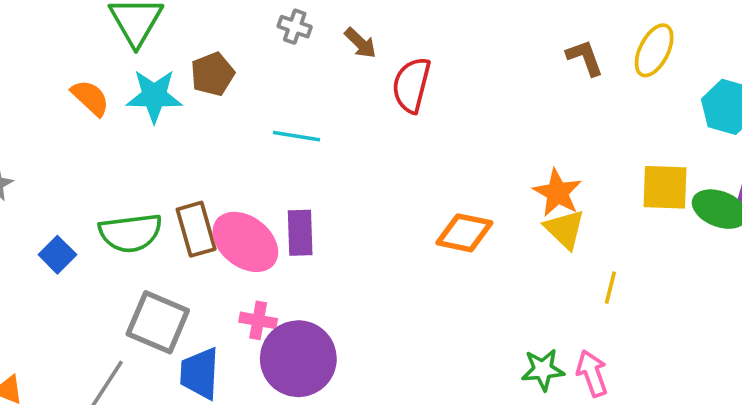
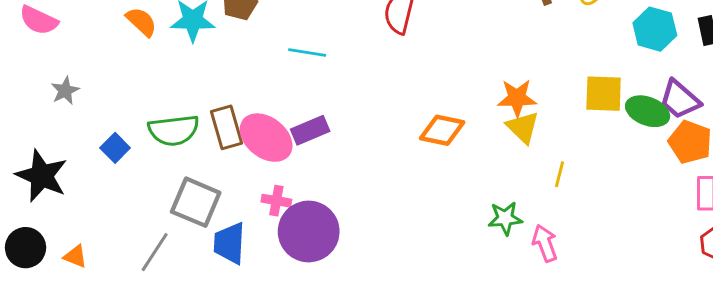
orange star: (557, 193) -> (517, 98), turned -30
purple rectangle: (300, 233) -> (310, 130), turned 69
green star: (543, 370) -> (505, 218), moved

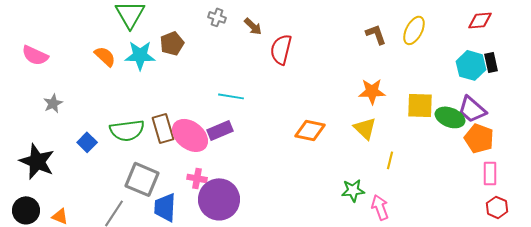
cyan hexagon: (655, 29) -> (471, 65), moved
cyan line: (307, 53) -> (231, 96), moved
orange star: (517, 98) -> (372, 91), moved

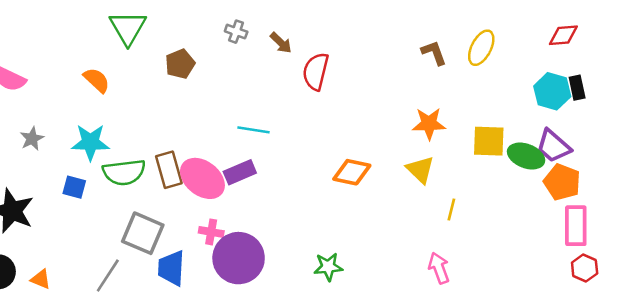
cyan star: (140, 55) -> (90, 142), moved
blue square: (87, 142) -> (74, 187), turned -30
pink rectangle: (490, 173) -> (576, 226), size x1.4
green star: (353, 190) -> (328, 267), moved

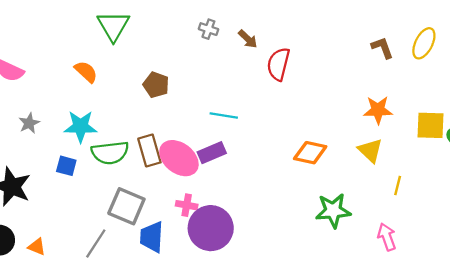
brown pentagon: (180, 64) -> (156, 85), moved, turned -30
green star: (328, 267) -> (333, 211), moved, size x1.4

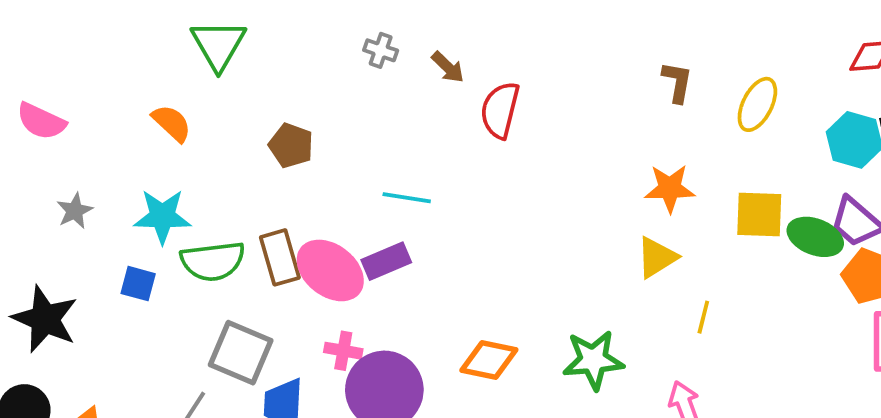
yellow ellipse: (424, 43) -> (757, 104), moved
brown L-shape: (382, 48) -> (677, 82), turned 30
yellow triangle: (370, 150) -> (657, 257), turned 44
orange diamond: (310, 153) -> (489, 360), moved

